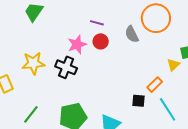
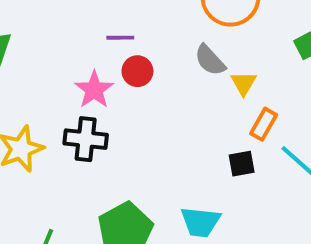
gray semicircle: (132, 34) -> (210, 60), moved
yellow triangle: (173, 65) -> (243, 83), moved

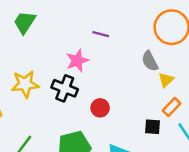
red circle: (137, 71) -> (100, 108), moved

